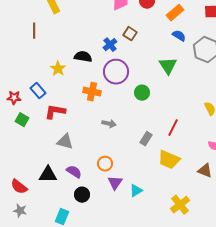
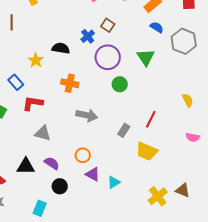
purple circle: (116, 72) -> (108, 57), moved
gray arrow: (109, 124) -> (87, 115), size x1.5
brown triangle: (205, 171) -> (183, 190), moved
purple triangle: (115, 183) -> (93, 174), turned -35

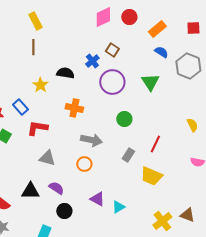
brown line: (12, 22) -> (33, 47), moved
green circle: (120, 84) -> (124, 119), moved
orange circle: (83, 155) -> (84, 164), moved

